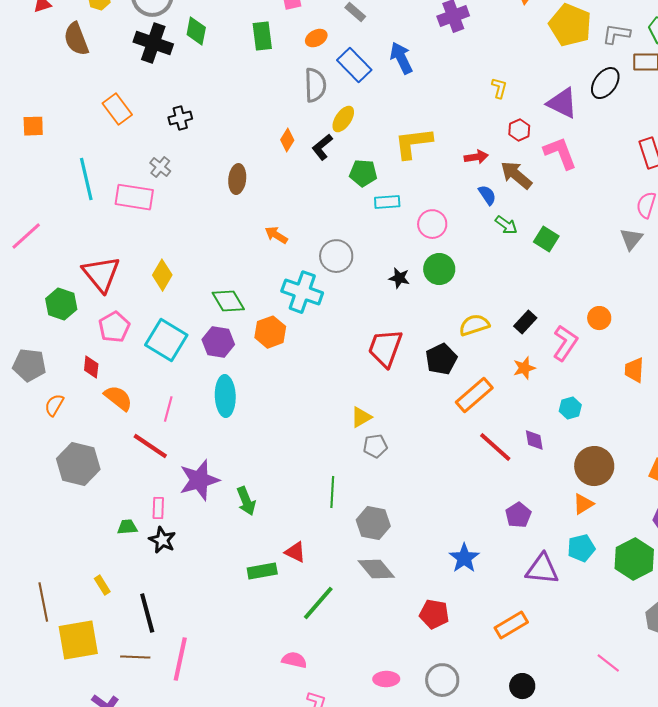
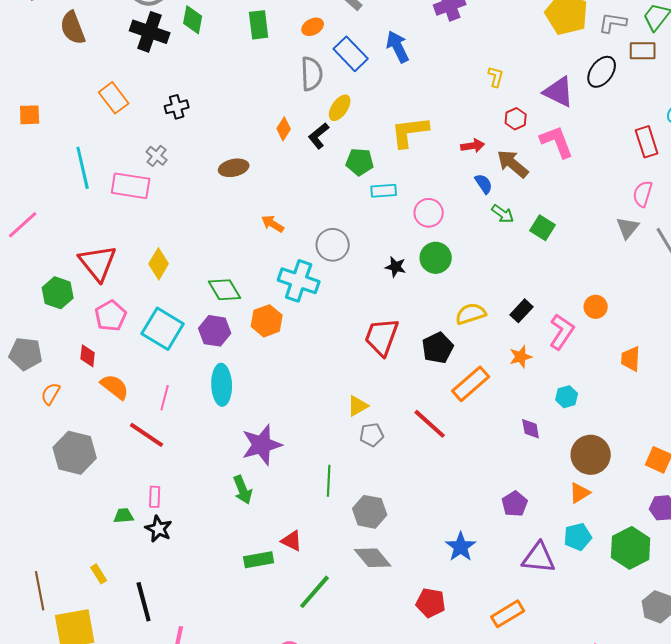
brown ellipse: (237, 179) -> (234, 168), turned 72
red line: (495, 447) -> (430, 424), moved
purple star: (199, 480) -> (262, 445), moved

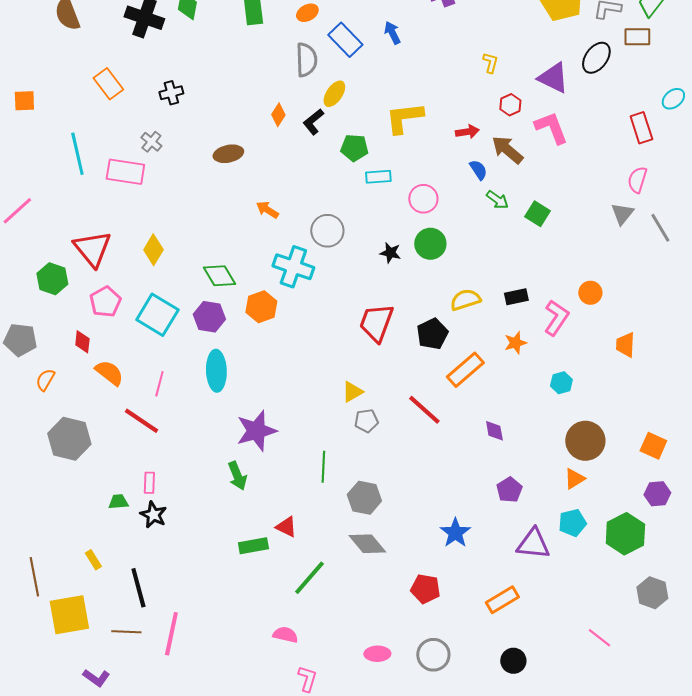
blue arrow: (398, 47) -> (392, 33), size x0.7
black rectangle: (522, 311) -> (516, 297), turned 35
purple diamond: (531, 429) -> (494, 431), moved

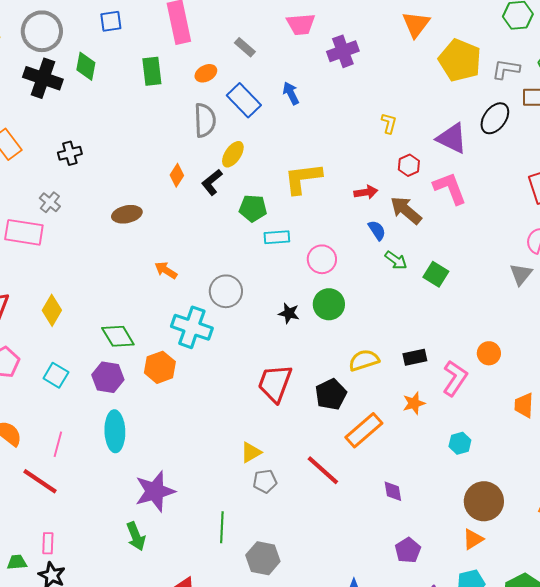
cyan square: (157, 315) -> (56, 375), size x0.6

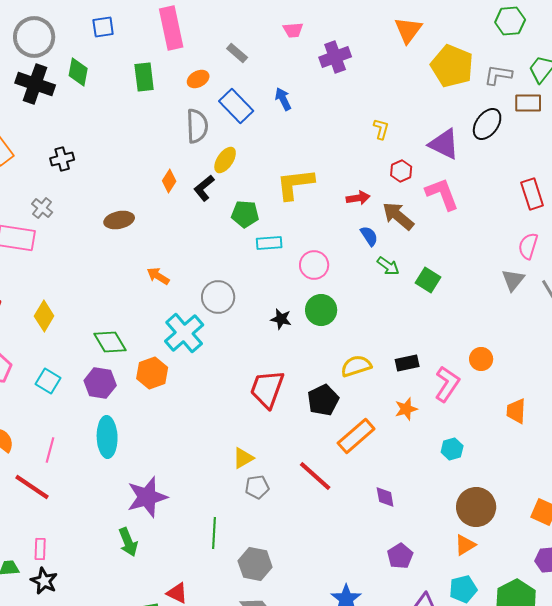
pink trapezoid: (301, 24) -> (293, 30), size x0.7
cyan cross: (192, 327) -> (184, 333), turned 30

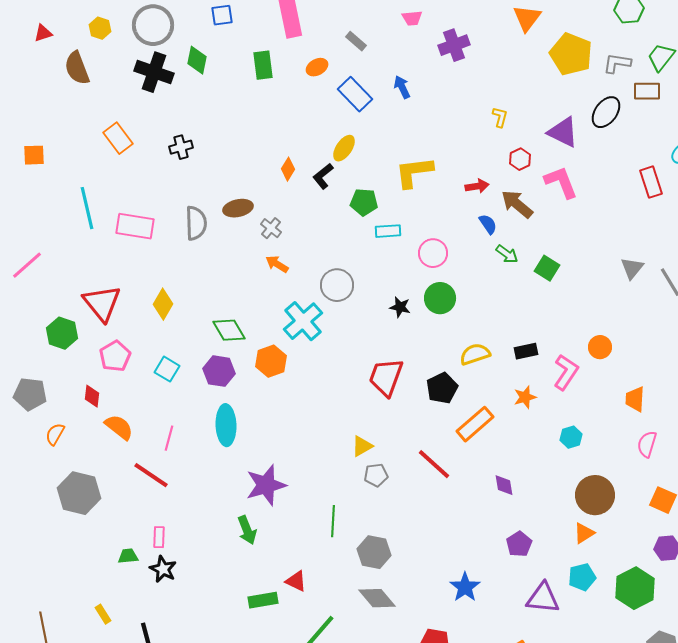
gray semicircle: (197, 126) -> (196, 223), moved
gray cross: (42, 208) -> (271, 228), moved
pink semicircle: (528, 246) -> (647, 444), moved

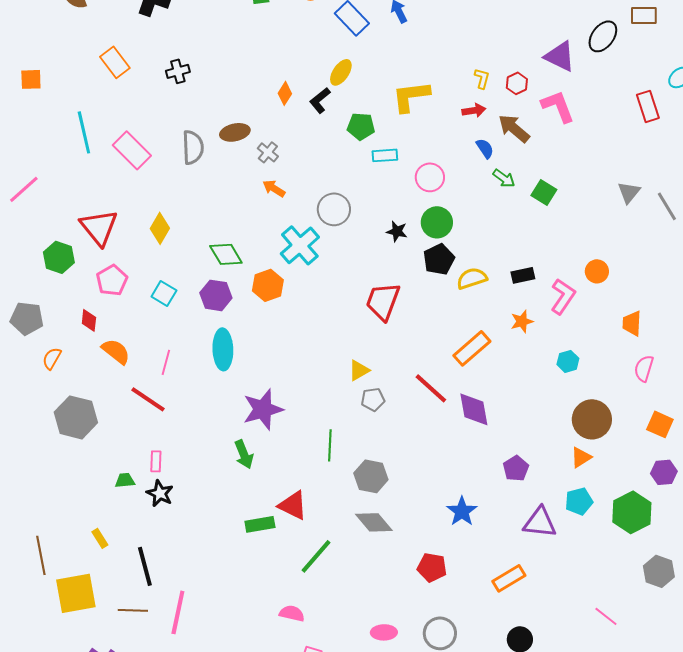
yellow L-shape: (500, 117) -> (482, 78), moved
pink rectangle: (135, 226) -> (132, 150), turned 36
black pentagon: (442, 388) -> (439, 259), moved
purple diamond: (504, 485) -> (474, 409), moved, size x1.6
red triangle: (296, 581) -> (293, 505), size x1.4

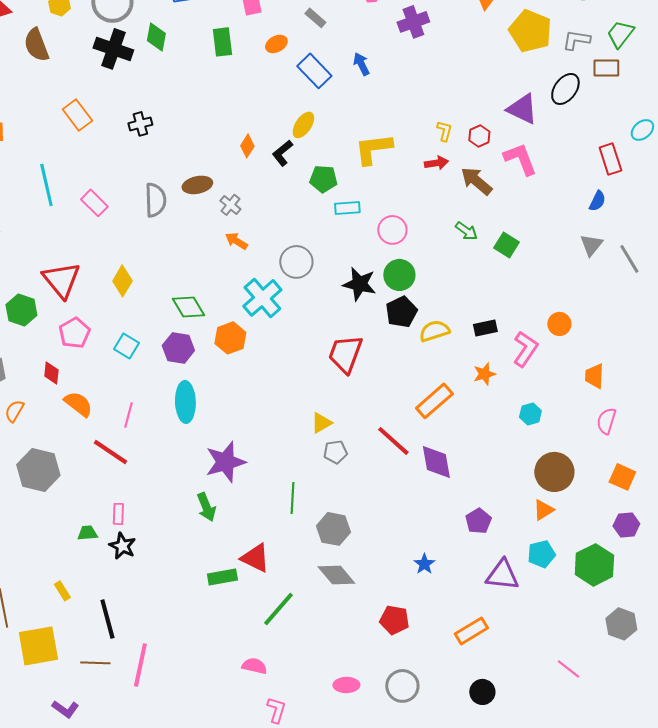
blue semicircle: (485, 148) -> (597, 201), moved, turned 60
pink rectangle: (132, 150) -> (94, 203), size x0.7
black star: (397, 231) -> (359, 284), size x1.6
blue star: (462, 511) -> (424, 564), size x0.7

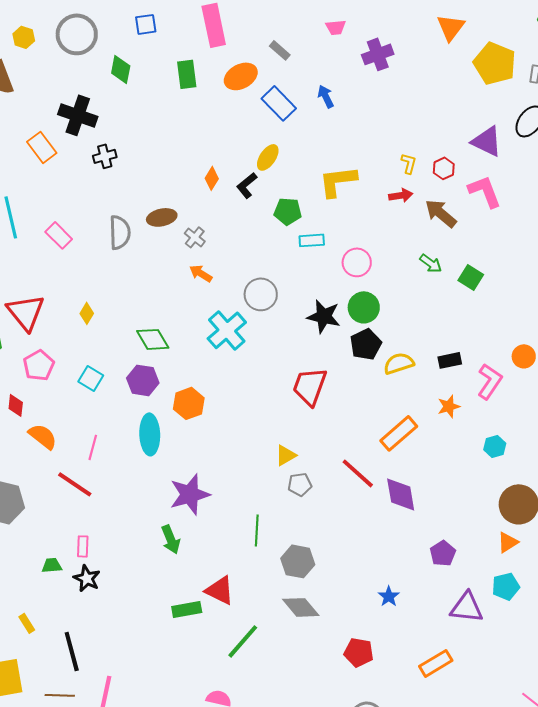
orange ellipse: (276, 44) -> (241, 76), size x1.5
black cross: (113, 49) -> (78, 115), moved
yellow diamond: (122, 281) -> (87, 313), size x0.7
orange hexagon: (230, 338) -> (189, 403), moved

